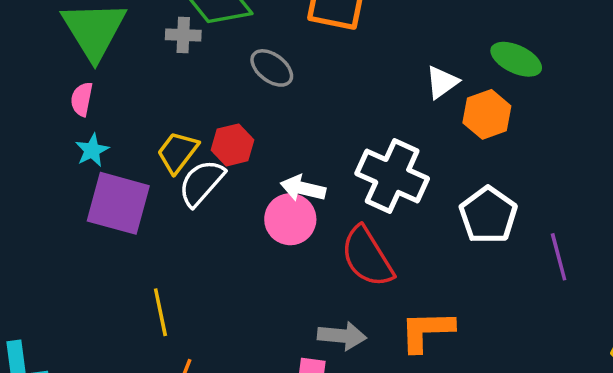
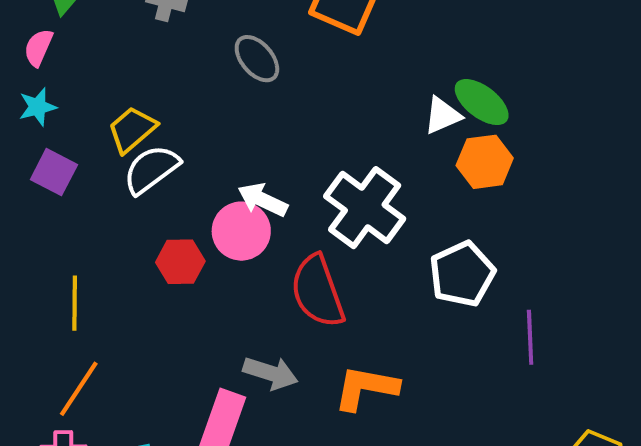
green ellipse: (516, 59) -> (482, 102), moved
red hexagon: (232, 145) -> (180, 262), moved
purple square: (118, 203) -> (54, 172), size x0.6

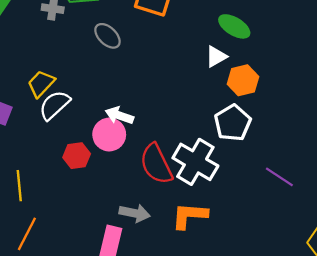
green ellipse: (482, 102) -> (234, 26), moved
white cross: (365, 208) -> (195, 162), moved
white pentagon: (462, 274) -> (233, 123), moved
purple line: (530, 337) -> (279, 177), turned -48

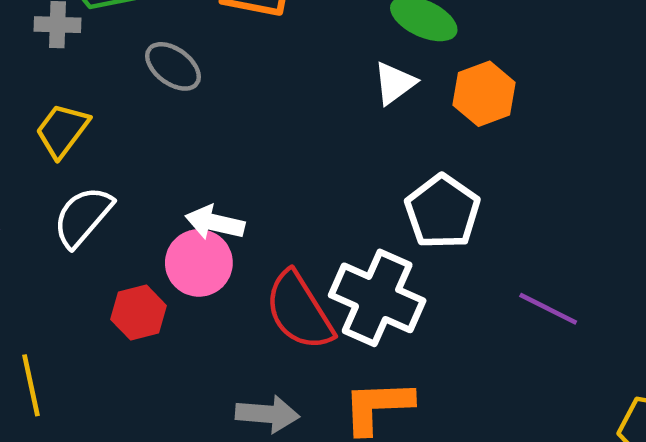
orange hexagon: (243, 80) -> (484, 94), moved
yellow trapezoid: (41, 84) -> (62, 131), moved

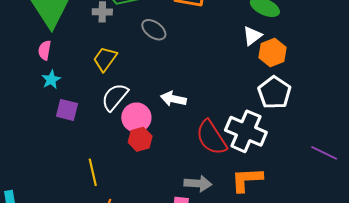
orange hexagon: (484, 94) -> (273, 52), moved
pink circle: (199, 263) -> (136, 118), moved
purple line: (548, 309) -> (324, 153), moved

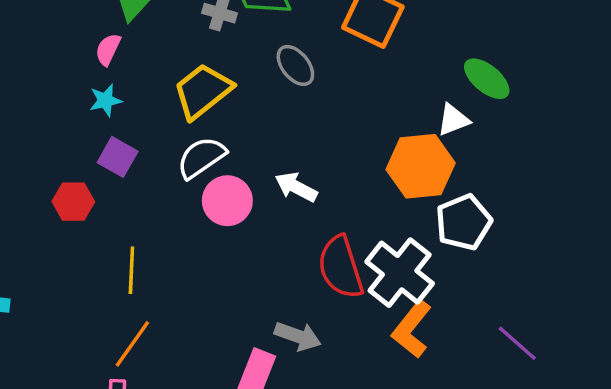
orange hexagon: (273, 52) -> (421, 166), moved, size x1.4
yellow trapezoid: (105, 59) -> (203, 91), size x1.4
red hexagon: (140, 139) -> (73, 202), moved
orange L-shape: (247, 180) -> (412, 329), moved, turned -64

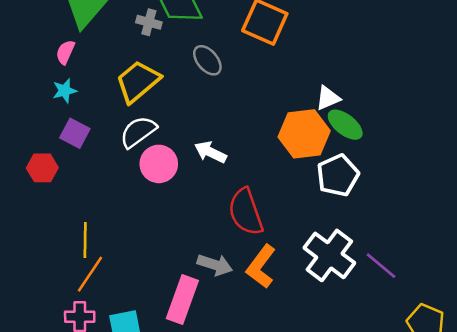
green ellipse: (487, 79) -> (345, 125), moved
yellow line: (131, 270) -> (85, 240), moved
white cross: (400, 273) -> (329, 255), moved
orange L-shape: (412, 329) -> (261, 266), moved

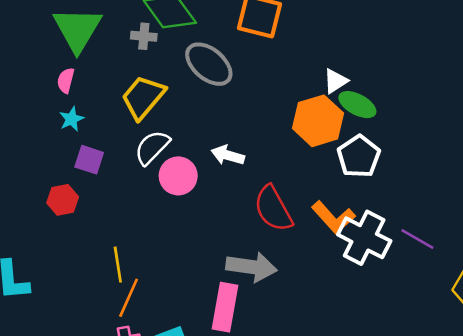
gray ellipse: (207, 60) -> (209, 64), size x1.5
gray arrow: (215, 265) -> (251, 267), size x1.4
orange L-shape: (261, 266) -> (333, 217), moved, turned -69

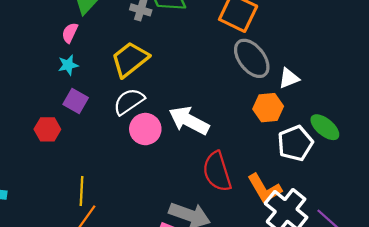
gray ellipse: (209, 64) -> (252, 58), moved
green ellipse: (357, 105) -> (325, 127), moved
orange hexagon: (318, 121) -> (268, 108), size x0.7
white arrow: (228, 155) -> (189, 121), size x1.5

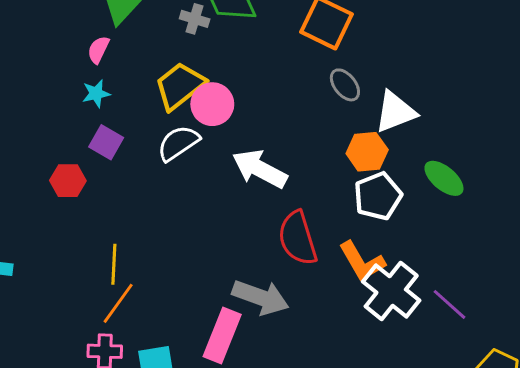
gray ellipse: (252, 58) -> (345, 85), size x0.6
white triangle: (289, 78) -> (395, 112), size x1.5
pink circle: (145, 129) -> (212, 104), moved
white pentagon: (295, 143) -> (378, 196), moved

